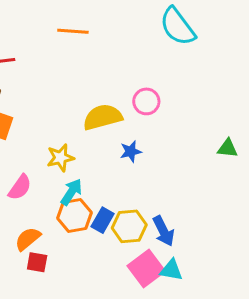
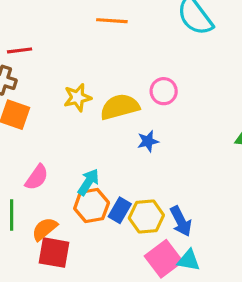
orange line: (73, 31) -> (112, 21), moved
yellow star: (60, 158) -> (77, 97), moved
red square: (37, 262) -> (54, 253), size x1.5

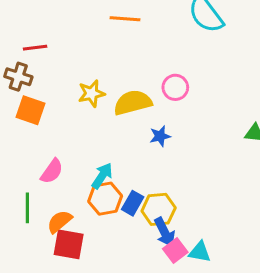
blue arrow: (181, 221) -> (165, 232), moved
pink square: (164, 259) -> (175, 250), size x0.7

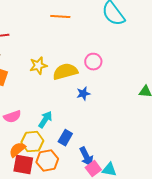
pink semicircle: (52, 171) -> (12, 117), turned 36
orange hexagon: (105, 199) -> (47, 161), moved
yellow hexagon: (159, 209) -> (32, 142), moved

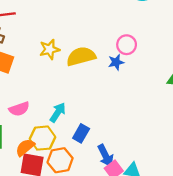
pink circle: (93, 62) -> (127, 45), moved
blue star: (83, 94) -> (116, 62), moved

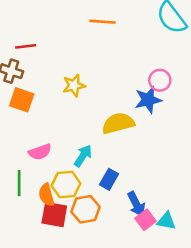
yellow semicircle: (81, 56) -> (118, 123), moved
blue star: (116, 62) -> (148, 100), size x1.5
orange semicircle: (25, 147) -> (46, 195), turned -66

